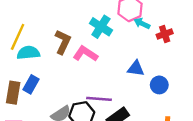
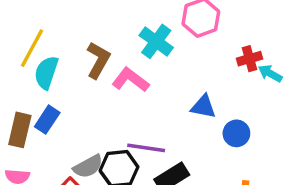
cyan arrow: (142, 23) -> (270, 73), moved
cyan semicircle: (28, 53) -> (46, 73), turned -70

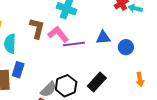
pink L-shape: (130, 80) -> (58, 34), turned 30
purple line: (146, 148) -> (74, 44), moved

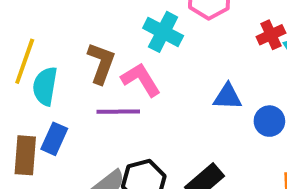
purple line: (74, 44) -> (118, 112), moved

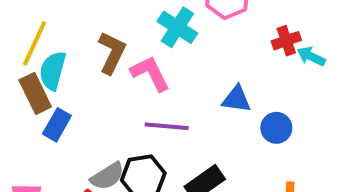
purple line: (118, 112) -> (167, 126), moved
brown rectangle: (25, 155) -> (35, 93), moved, turned -36

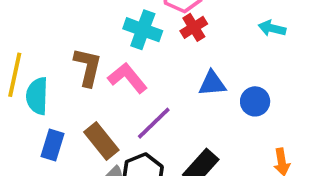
red cross: (286, 41) -> (194, 27), moved
brown rectangle: (35, 93) -> (101, 141), moved
purple line: (167, 126) -> (154, 123), turned -36

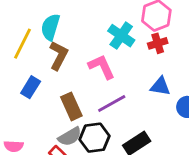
brown L-shape: (88, 67) -> (59, 55), moved
cyan semicircle: (37, 96) -> (50, 27), moved
blue rectangle: (52, 145) -> (31, 87), moved

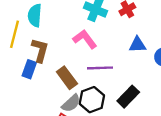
brown L-shape: (59, 55) -> (40, 50), moved
purple line: (112, 104) -> (100, 68), turned 40

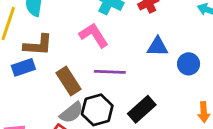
brown L-shape: (40, 50) -> (38, 45), turned 75
blue rectangle: (29, 69) -> (23, 67), turned 48

